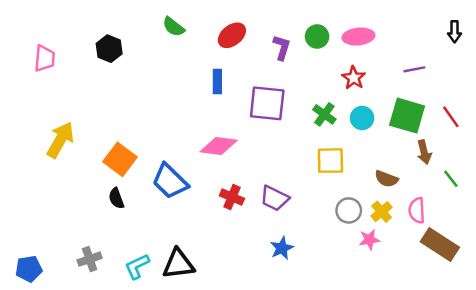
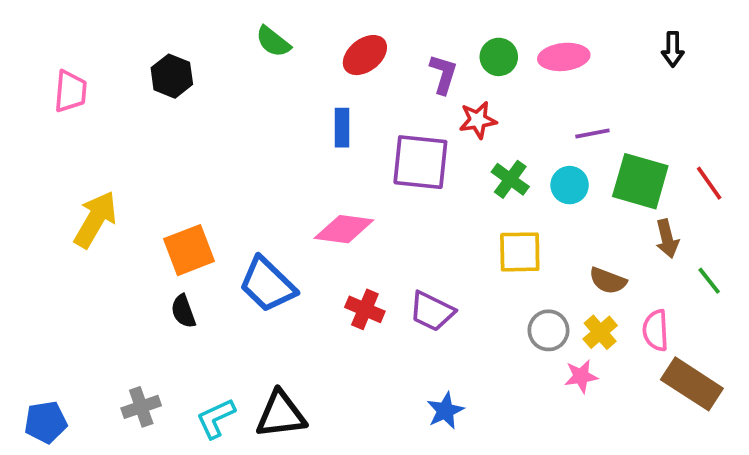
black arrow: (455, 32) -> (673, 49), moved
purple line: (414, 69) -> (592, 133), moved
red star: (354, 78) -> (478, 120), moved, turned 30
orange square: (120, 159) -> (189, 250), turned 32
blue star: (282, 248) -> (445, 411), moved

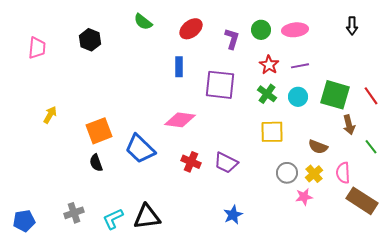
red star: (478, 120) -> (269, 65), moved, turned -30
purple line: (592, 133) -> (300, 66), moved
yellow arrow: (95, 219) -> (50, 115), size x0.6

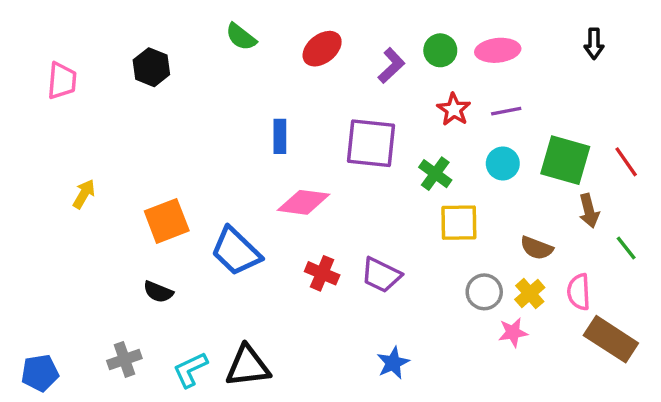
purple L-shape: (232, 39) -> (391, 66), turned 30
blue rectangle: (179, 67) -> (280, 136), moved
green cross: (267, 94) -> (435, 174), moved
black semicircle: (96, 163) -> (158, 292), moved, turned -48

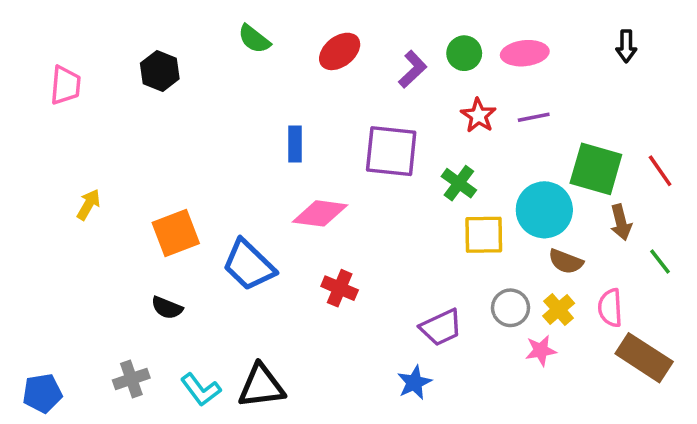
cyan circle: (503, 163) -> (544, 210), moved, size x1.6
purple trapezoid: (381, 275) -> (441, 327), moved, turned -51
cyan L-shape: (190, 370) -> (201, 390), turned -102

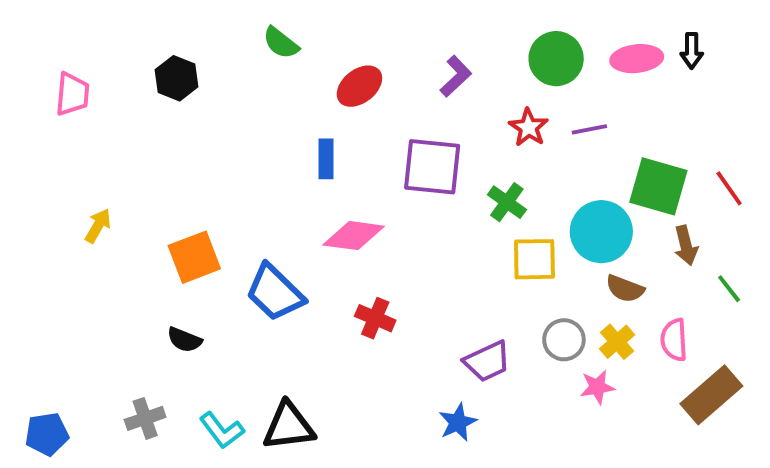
red ellipse: (340, 51) -> (359, 86), moved
green circle: (464, 53) -> (556, 59), moved, size x1.4
pink ellipse: (525, 53) -> (637, 59), moved
brown rectangle: (644, 358) -> (711, 395), turned -74

